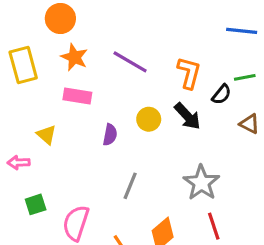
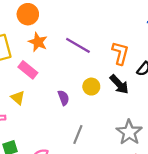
pink rectangle: (77, 96) -> (28, 70), moved, turned 30
purple semicircle: (110, 135) -> (63, 98), turned -32

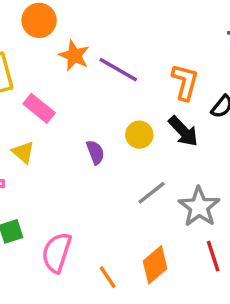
orange star: (38, 42) -> (74, 56), moved
gray line: (78, 134) -> (152, 193), moved, turned 30

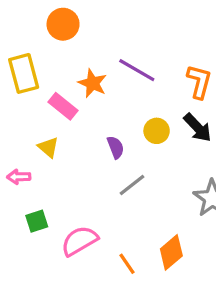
orange star: (74, 56) -> (93, 83), moved
gray line: (152, 193) -> (132, 185), moved
pink semicircle: (57, 252) -> (79, 241), turned 42

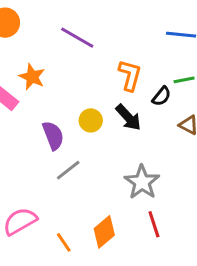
purple line: (137, 70) -> (77, 38), moved
purple semicircle: (116, 147) -> (53, 135), size x1.4

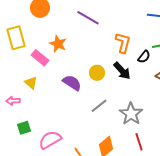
purple semicircle: (53, 135) -> (72, 83), turned -36
gray line: (68, 170) -> (99, 106), moved

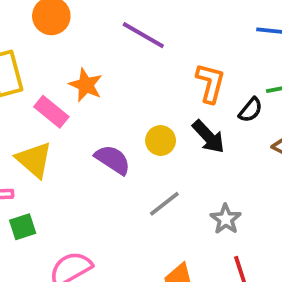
yellow triangle: (31, 83) -> (34, 160), size x1.5
gray star: (131, 114) -> (226, 219), size x0.7
green square: (24, 128) -> (23, 227), moved

